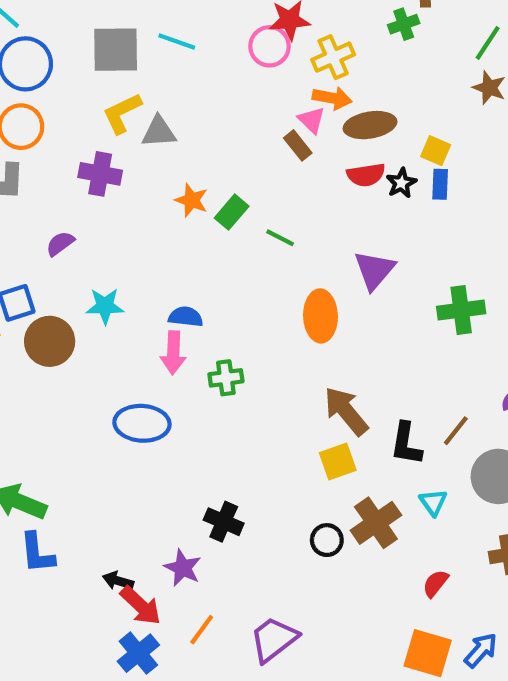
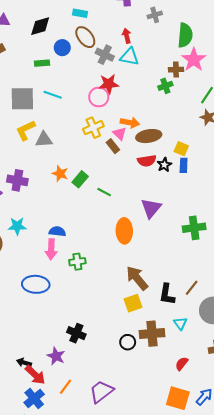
yellow cross: (333, 57) -> (93, 128), moved
purple cross: (100, 174) -> (17, 180), moved
brown cross: (376, 523) -> (152, 334), turned 30

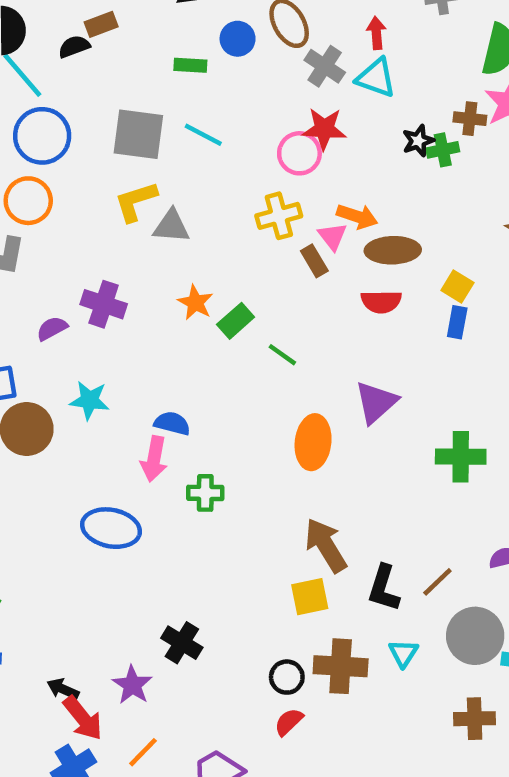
black star: (164, 165) -> (418, 141), moved
red semicircle: (182, 364) -> (289, 722), moved

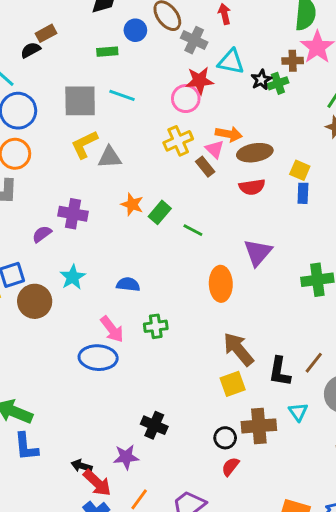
cyan triangle: (376, 78) -> (231, 62), moved
cyan star: (90, 400) -> (73, 277), turned -30
pink arrow: (154, 459) -> (112, 329), moved, turned -40
purple star: (132, 685) -> (126, 457), turned -30

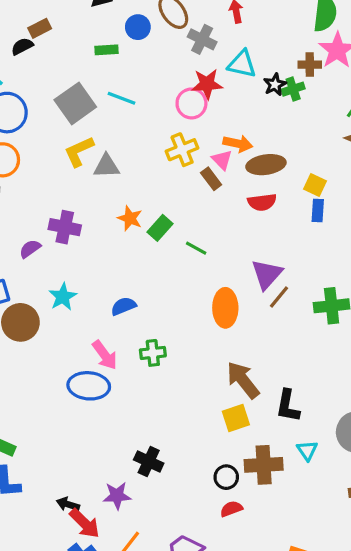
gray square: (80, 101) -> (75, 103), turned -36
blue semicircle: (128, 284) -> (123, 306), turned -30
brown line: (314, 363) -> (279, 297), moved
red semicircle: (230, 467) -> (231, 509), turned 30

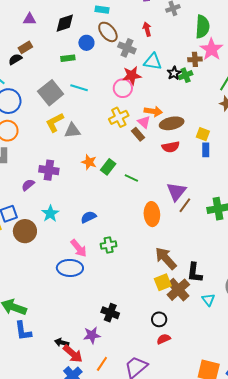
brown cross: (264, 465) -> (178, 290), moved, turned -35

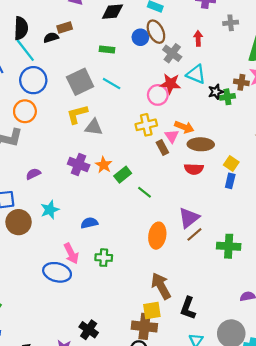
blue circle: (86, 43) -> (140, 37), moved
purple cross: (49, 170) -> (79, 165), moved
brown cross: (178, 290) -> (144, 326), moved, turned 35

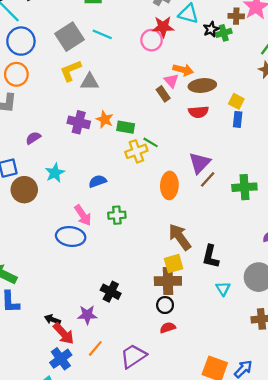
yellow cross: (146, 125) -> (136, 151), moved
green rectangle: (123, 175) -> (126, 127), turned 56

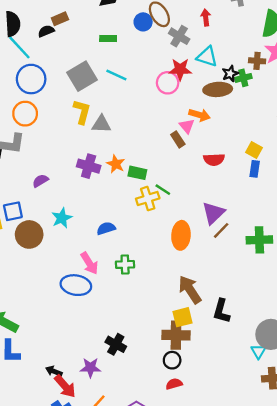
yellow L-shape: (71, 71) -> (82, 112), turned 125
brown ellipse: (202, 85) -> (218, 89), moved
cyan triangle: (223, 289) -> (258, 351), moved

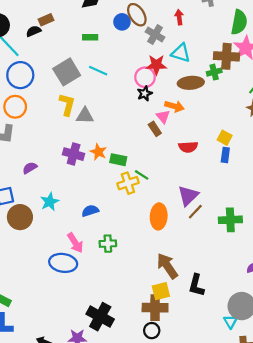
brown cross: (257, 61) -> (226, 56), size x1.6
black star: (230, 74) -> (145, 94), moved
black cross: (116, 344) -> (100, 317), size x1.4

